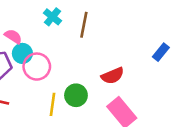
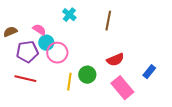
brown line: (84, 25) -> (108, 21), moved
blue rectangle: (161, 52) -> (149, 72), moved

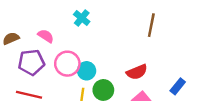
brown line: (108, 21) -> (151, 25), moved
cyan circle: (46, 43) -> (87, 71), moved

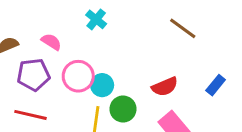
brown line: (151, 25) -> (183, 28), turned -65
blue rectangle: (178, 86) -> (216, 85), moved

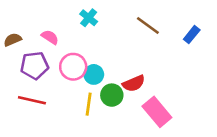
brown line: (183, 28) -> (148, 25), moved
blue rectangle: (216, 85) -> (192, 35), moved
red semicircle: (165, 87) -> (134, 83), moved

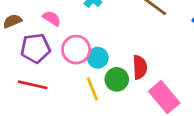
red semicircle: (134, 83) -> (140, 67), turned -70
yellow line: (89, 104) -> (92, 89), turned -30

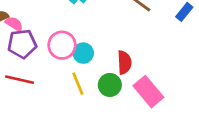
pink semicircle: (52, 18) -> (14, 24), moved
green circle: (117, 79) -> (110, 85), moved

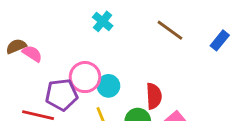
purple pentagon: (22, 44) -> (62, 95), moved

